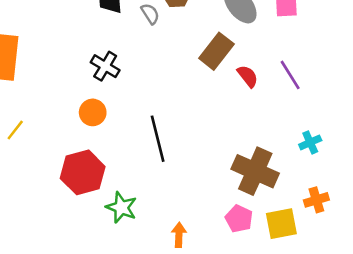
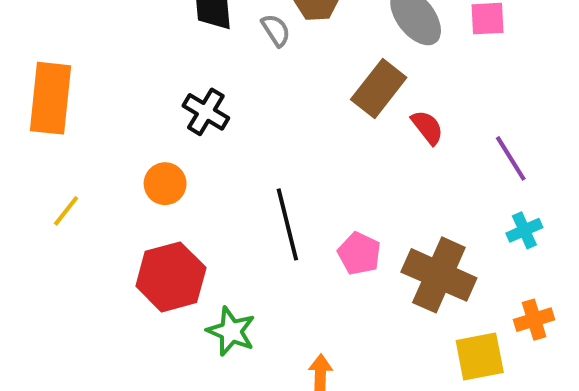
purple line: (290, 75) -> (511, 158), moved
orange circle: (93, 112) -> (165, 184), moved
pink pentagon: (239, 219) -> (359, 254), moved

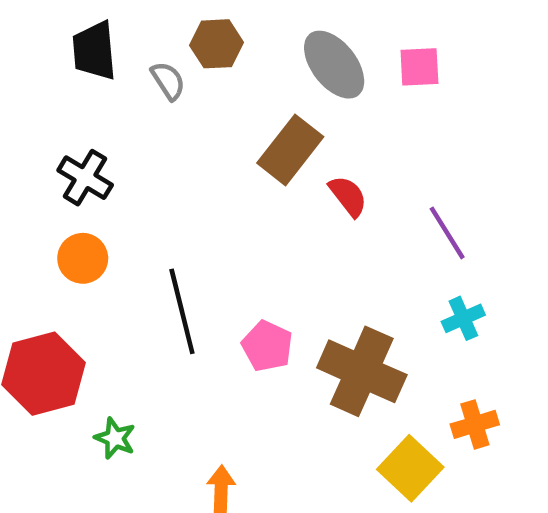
orange circle: (165, 184) -> (83, 258), moved
green star: (231, 331) -> (115, 438), size x0.7
yellow square: (480, 357) -> (410, 468), turned -36

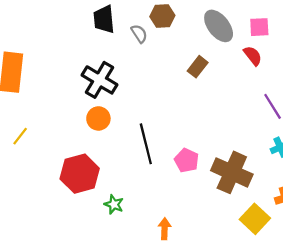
brown rectangle: (290, 150) -> (198, 67), size x0.7
black cross: (85, 178) -> (100, 80), size x1.4
red semicircle: (348, 196) -> (253, 56), moved

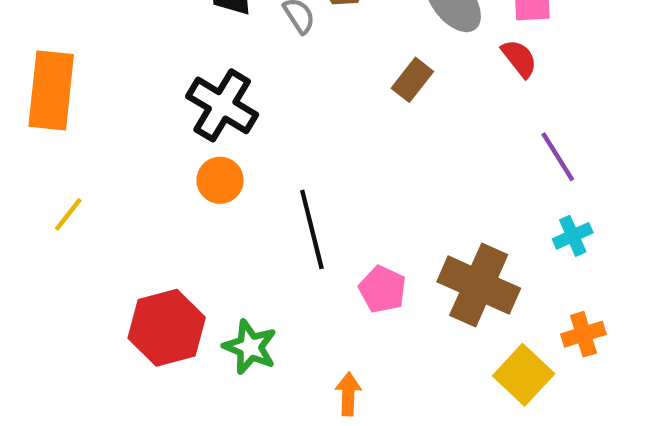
pink pentagon: (187, 160) -> (382, 289), moved
red hexagon: (80, 174) -> (167, 328), moved
green star: (114, 204) -> (250, 347), size x1.4

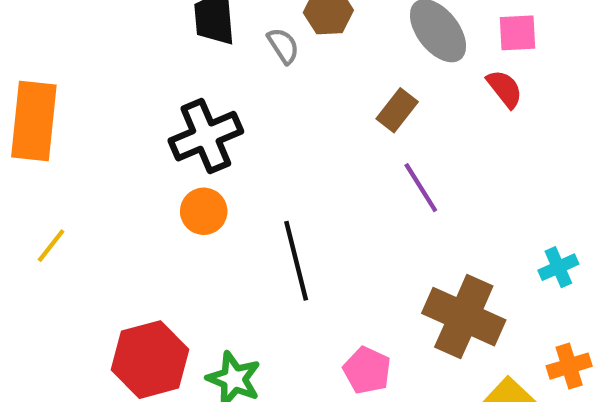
black cross: (222, 105) -> (206, 136), turned 36
purple line: (558, 157) -> (421, 188), moved
pink pentagon: (382, 289) -> (367, 370), moved

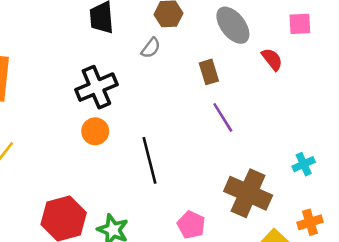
pink square: (518, 33) -> (300, 24), moved
gray semicircle: (283, 46) -> (151, 48), moved, turned 70
brown rectangle: (397, 110) -> (209, 72), turned -55

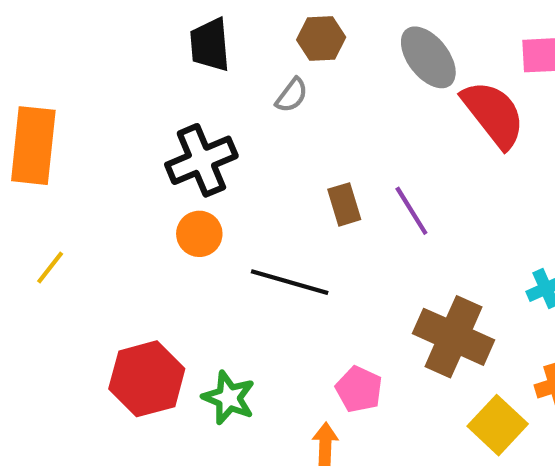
red semicircle: (272, 59) -> (493, 114), size x1.8
brown rectangle: (209, 72) -> (344, 204), moved
black line: (150, 160) -> (290, 282), turned -60

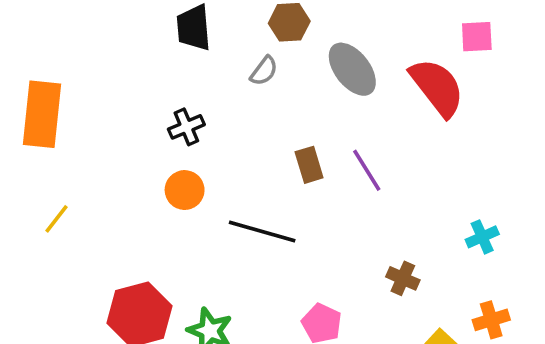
gray ellipse: (428, 57) -> (352, 69), moved
black cross: (201, 160) -> (186, 127), size x0.6
brown cross: (453, 337) -> (403, 278), size x0.5

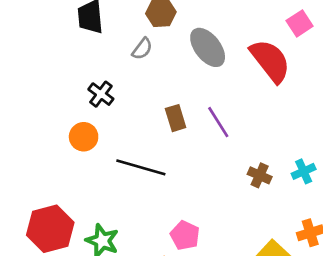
pink square: (477, 37) -> (300, 23), turned -30
black cross: (186, 127) -> (101, 94), moved, turned -30
brown cross: (403, 278) -> (260, 175), moved

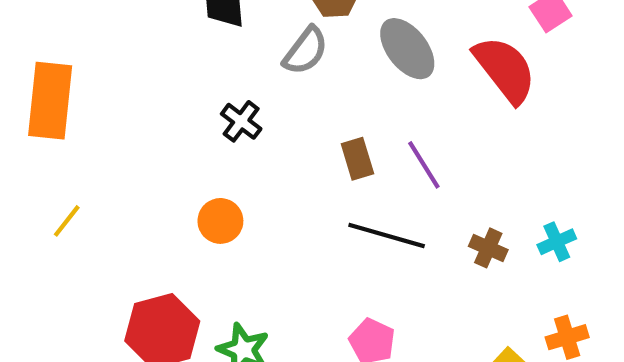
gray semicircle: (142, 49) -> (306, 51), size x1.4
orange circle: (84, 137) -> (220, 221), moved
black line: (141, 167) -> (387, 236), moved

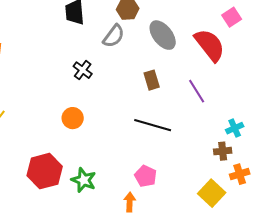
brown rectangle: (357, 159) -> (152, 80), moved
purple line: (424, 165) -> (197, 91), moved
brown cross: (488, 248) -> (223, 151), moved, turned -30

